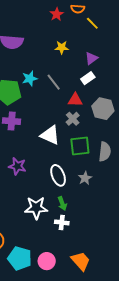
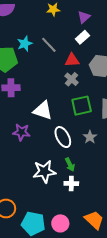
white triangle: (50, 135) -> (43, 110), moved

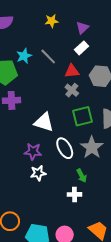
purple star: (21, 132) -> (33, 152), moved
gray star: (90, 137) -> (92, 147), size x1.6
green arrow: (70, 165) -> (82, 176), moved
white star: (44, 172) -> (38, 173), moved, size x0.7

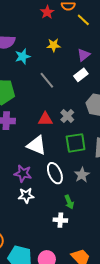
cyan star: (24, 56) -> (23, 56), moved
red triangle: (72, 71) -> (45, 119), moved
gray star: (92, 147) -> (82, 175), size x0.7

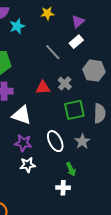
gray line: (47, 80) -> (53, 52), moved
white triangle: (37, 145) -> (22, 115), moved

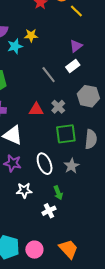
yellow star: (47, 13) -> (31, 35), moved
white star: (28, 165) -> (24, 190), moved
white cross: (63, 188) -> (49, 211), turned -32

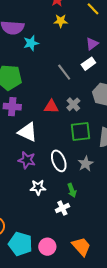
yellow star: (31, 35) -> (61, 21), moved

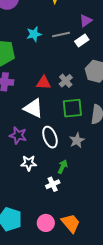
cyan star: (31, 43) -> (34, 34), moved
gray line: (64, 72) -> (61, 34), moved, turned -66
white triangle: (28, 132) -> (33, 108), moved
green arrow: (72, 190) -> (63, 167), turned -136
pink circle: (47, 247) -> (46, 223), moved

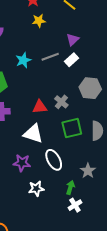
gray star: (77, 140) -> (88, 171), moved
white cross: (53, 184) -> (75, 205), moved

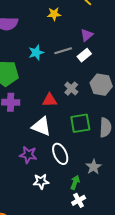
gray cross: (61, 102) -> (71, 89), moved

